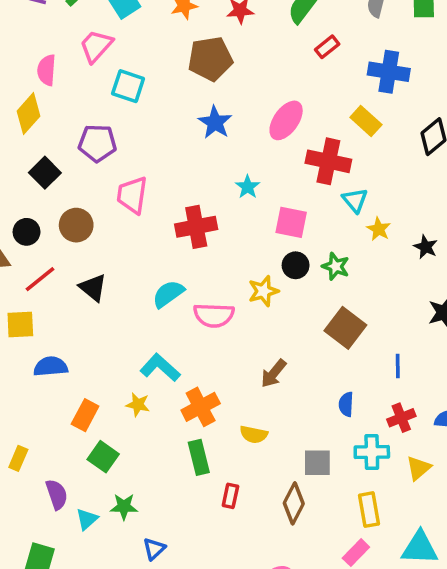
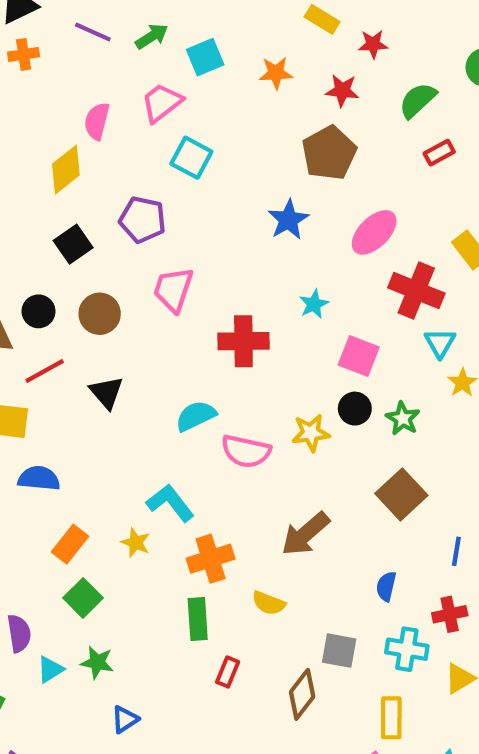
brown pentagon: (210, 59) -> (329, 153), moved, turned -30
brown arrow: (274, 373) -> (305, 534), size x1.4

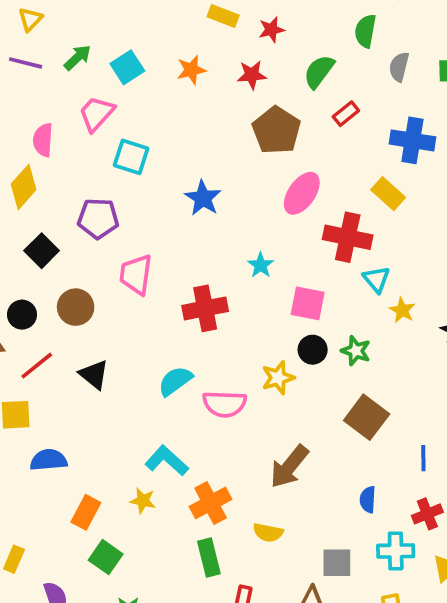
brown pentagon: (329, 153) -> (276, 130), moved
blue star: (288, 220) -> (203, 198), moved

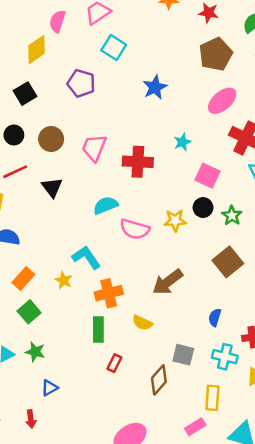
black square: (42, 251) -> (25, 94), moved
pink trapezoid: (136, 274) -> (94, 148), moved

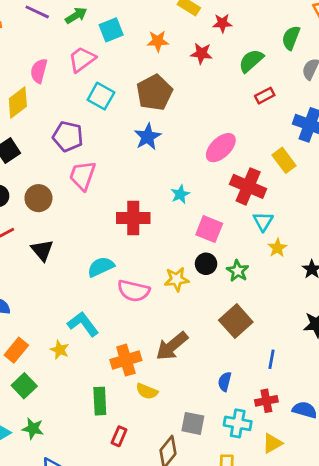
brown pentagon: (216, 54) -> (154, 93), moved
pink trapezoid: (94, 148) -> (83, 176), moved
orange cross: (109, 293) -> (126, 360), moved

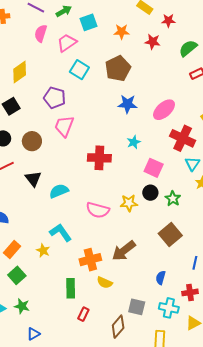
pink semicircle: (39, 71) -> (41, 33), moved
blue star: (148, 137) -> (127, 104), moved, turned 30
cyan semicircle: (101, 267) -> (59, 191), moved

